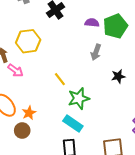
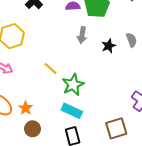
black star: (118, 76) -> (109, 46), moved
brown circle: (22, 130) -> (33, 129), moved

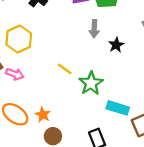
black star: (109, 46) -> (116, 45), moved
cyan rectangle: (72, 111) -> (118, 108), moved

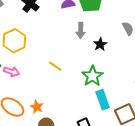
green star: (91, 83) -> (92, 76), moved
cyan rectangle: (118, 108) -> (103, 100), turned 54

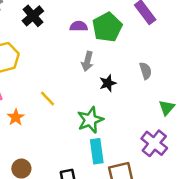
orange star: (37, 107) -> (16, 117), moved

